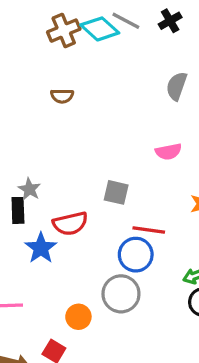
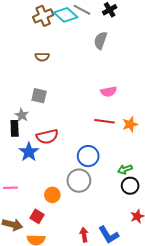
gray semicircle: (177, 86) -> (100, 40), moved
gray square: (116, 192) -> (39, 96), moved
red line: (149, 230) -> (105, 121), moved

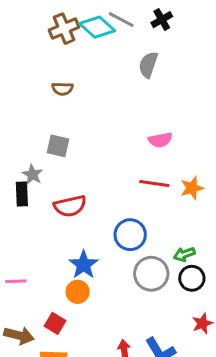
blue star: (29, 152) -> (84, 265), moved
gray circle: (79, 181) -> (151, 274), moved

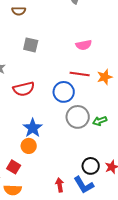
gray square: (58, 146) -> (31, 45), moved
blue circle: (130, 235) -> (64, 92), moved
gray circle: (151, 274) -> (78, 117), moved
black circle: (192, 278) -> (91, 166), moved

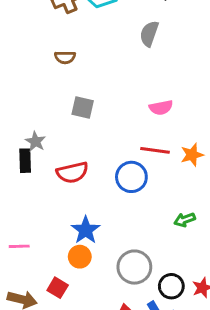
gray circle: (78, 117) -> (134, 267), moved

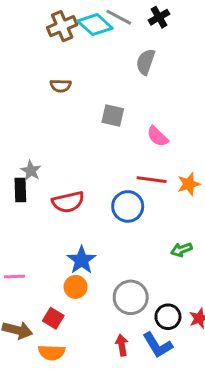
gray square: (83, 108) -> (113, 116), moved
pink semicircle: (161, 108) -> (158, 136), turned 55

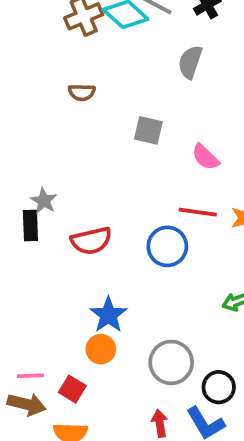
pink line: (14, 276) -> (30, 376), moved

